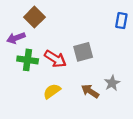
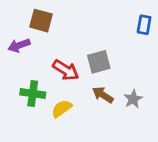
brown square: (34, 17) -> (41, 21), turned -30
green cross: (28, 60) -> (33, 93), moved
brown arrow: (90, 91) -> (103, 95), moved

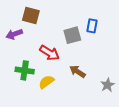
blue rectangle: (144, 25) -> (92, 26), moved
gray square: (99, 62) -> (72, 35), moved
gray star: (133, 99) -> (108, 85), moved

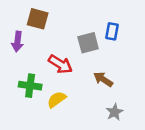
purple arrow: (14, 34) -> (17, 42), turned -63
brown arrow: (77, 72) -> (103, 79), moved
gray star: (108, 85) -> (115, 112), moved

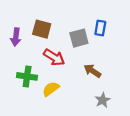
brown square: (38, 19) -> (42, 29), moved

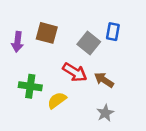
gray square: (79, 38) -> (89, 43), turned -36
red arrow: (54, 57) -> (75, 72), moved
gray star: (103, 100) -> (105, 113), moved

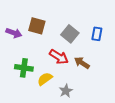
blue rectangle: (113, 32) -> (97, 34), moved
purple arrow: (17, 42) -> (14, 33), turned -77
gray star: (105, 113) -> (66, 91), moved

